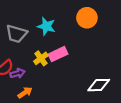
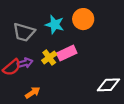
orange circle: (87, 18) -> (83, 19), moved
purple arrow: (17, 73) -> (25, 63), moved

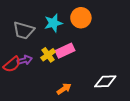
cyan star: (55, 25) -> (53, 23), turned -30
orange arrow: (33, 93) -> (64, 89), moved

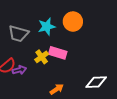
pink rectangle: (65, 51) -> (58, 53), turned 42
purple arrow: (25, 60) -> (19, 70), moved

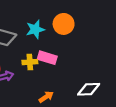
yellow cross: (42, 57) -> (30, 62), turned 32

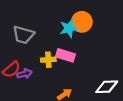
cyan star: (35, 29) -> (69, 28), moved

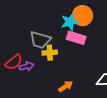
gray trapezoid: (23, 35) -> (40, 40), moved
pink rectangle: (66, 55) -> (76, 38), moved

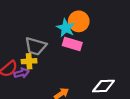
cyan star: (70, 22) -> (66, 28), turned -30
yellow cross: (50, 53) -> (29, 61), moved

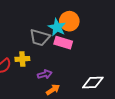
gray trapezoid: (36, 46) -> (40, 38), moved
purple arrow: (22, 73) -> (45, 74), moved

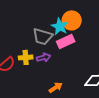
pink rectangle: (63, 43) -> (66, 41), turned -42
purple arrow: (45, 74) -> (44, 57), moved

